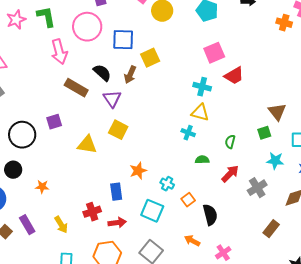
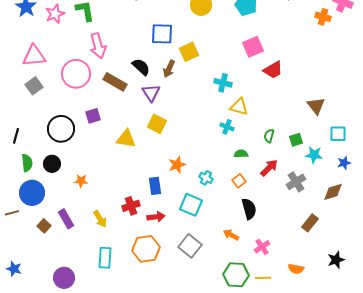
pink circle: (87, 27) -> (76, 74), moved
cyan cross: (202, 87) -> (223, 83), moved
green square: (264, 133) -> (296, 140), moved
orange square: (188, 200) -> (239, 181), moved

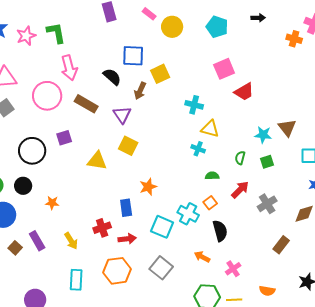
black semicircle: (141, 67) -> (112, 77), moved
cyan star: (314, 155) -> (263, 135), moved
cyan cross: (206, 178) -> (188, 214), moved, size x1.5

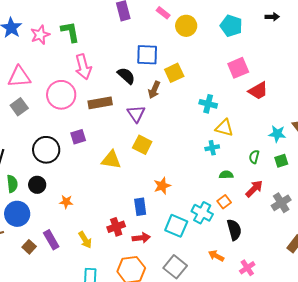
brown rectangle: (86, 104) -> (100, 103), turned -40
cyan cross: (198, 149) -> (212, 148), turned -32

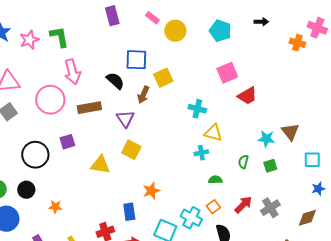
red arrow: (254, 189) -> (243, 205), moved

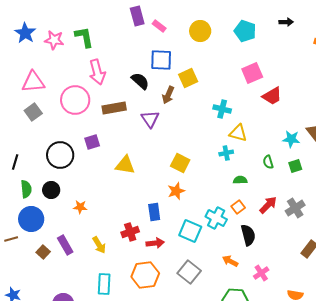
pink rectangle: (152, 18) -> (159, 26), moved
pink star: (29, 40) -> (54, 40), turned 30
yellow square: (131, 150) -> (180, 163), moved
green semicircle: (243, 162) -> (268, 162), turned -32

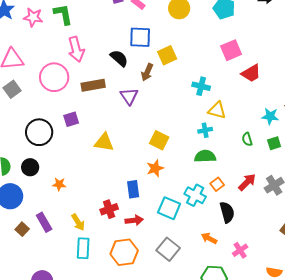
green semicircle: (240, 180) -> (205, 156), moved, size x1.5
cyan rectangle: (104, 284) -> (83, 248), moved

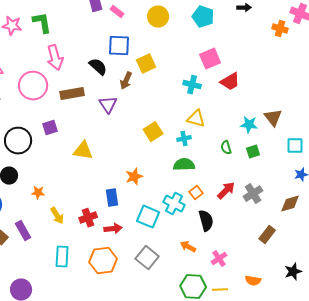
cyan cross: (201, 86) -> (192, 85), moved
yellow square: (159, 140) -> (153, 132), moved, turned 30
yellow arrow: (78, 222) -> (57, 216), moved

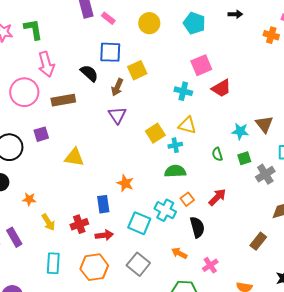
purple triangle: (108, 105) -> (117, 115), moved
yellow square: (153, 132) -> (155, 133), moved
orange star: (134, 177) -> (125, 183), turned -30
gray cross: (253, 194) -> (265, 174), moved

